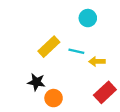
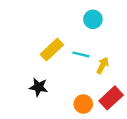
yellow arrow: (97, 61) -> (103, 65), turned 119
orange circle: (54, 98) -> (83, 104), moved

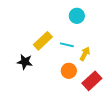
black star: (39, 87) -> (25, 62), moved
orange circle: (83, 104) -> (69, 71), moved

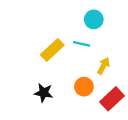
cyan line: (67, 45) -> (82, 44), moved
black star: (25, 62) -> (44, 93), moved

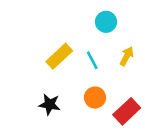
cyan line: (82, 44) -> (92, 60), moved, turned 49
yellow arrow: (104, 66) -> (127, 56), moved

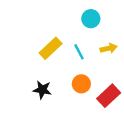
yellow arrow: (127, 56) -> (109, 48), turned 49

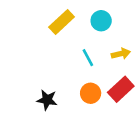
yellow rectangle: (51, 48) -> (62, 22), moved
red rectangle: (109, 96) -> (121, 89), moved

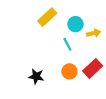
cyan circle: (101, 21) -> (75, 24), moved
yellow arrow: (121, 54) -> (94, 33), moved

